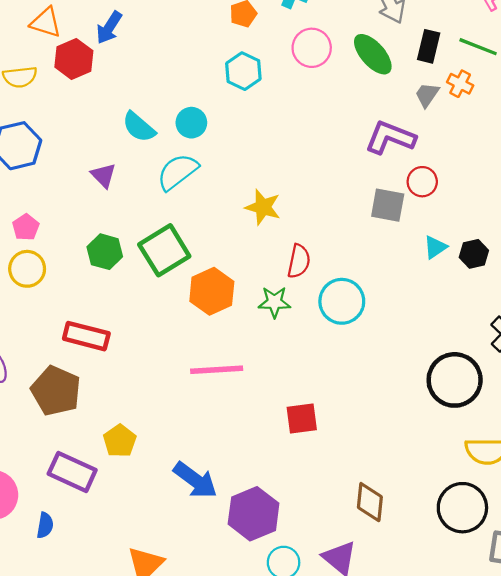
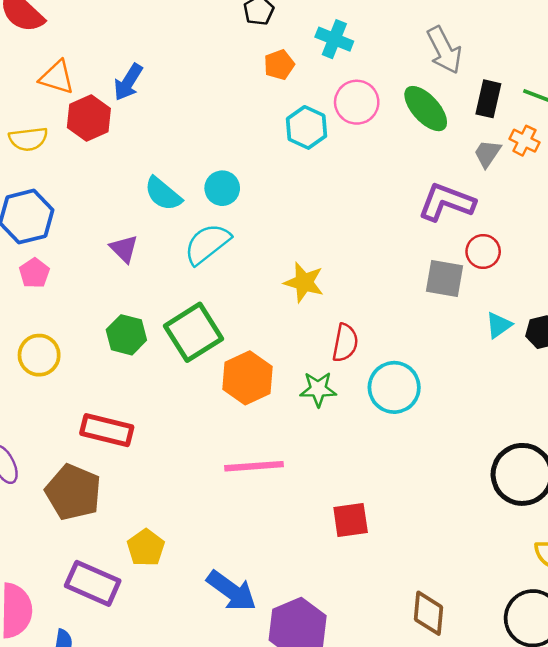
cyan hexagon: (243, 71) -> (307, 127), moved
pink pentagon: (26, 227) -> (34, 273), moved

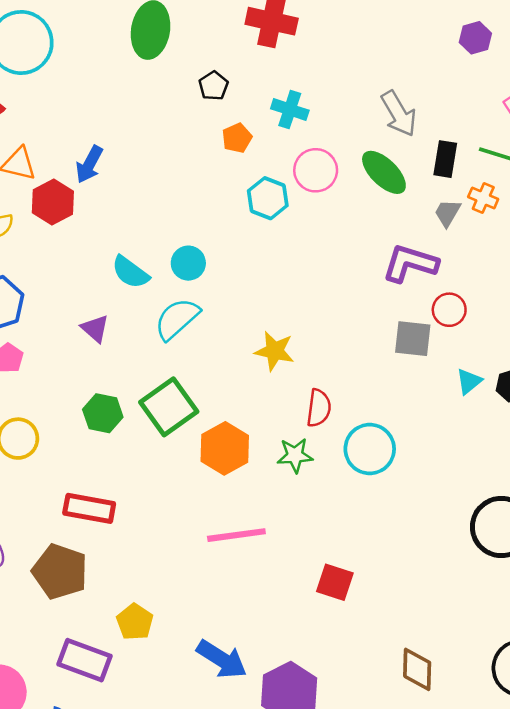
red square: (351, 520) -> (335, 582), turned 30

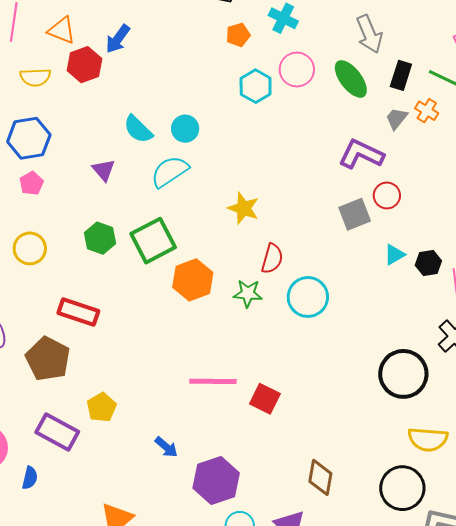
gray square: (413, 339) -> (355, 214), turned -36
pink line: (236, 535) -> (213, 381), moved
blue arrow: (222, 659) -> (166, 447), size x0.6

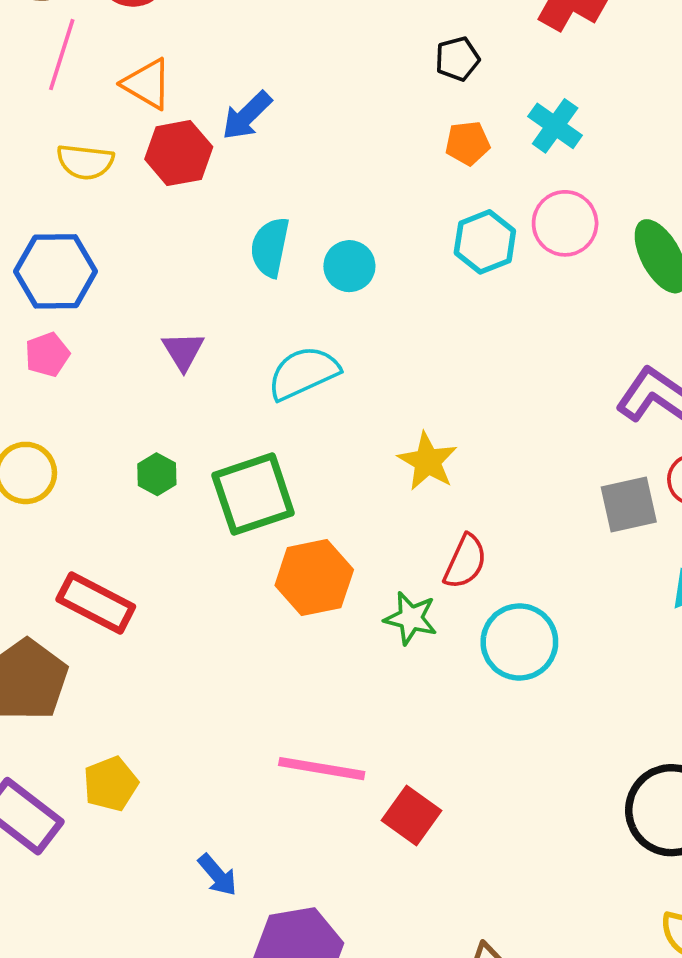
cyan semicircle: (138, 129) -> (270, 247), moved, turned 48
cyan circle: (185, 129) -> (349, 266), moved
green hexagon: (100, 238) -> (157, 474), size x0.7

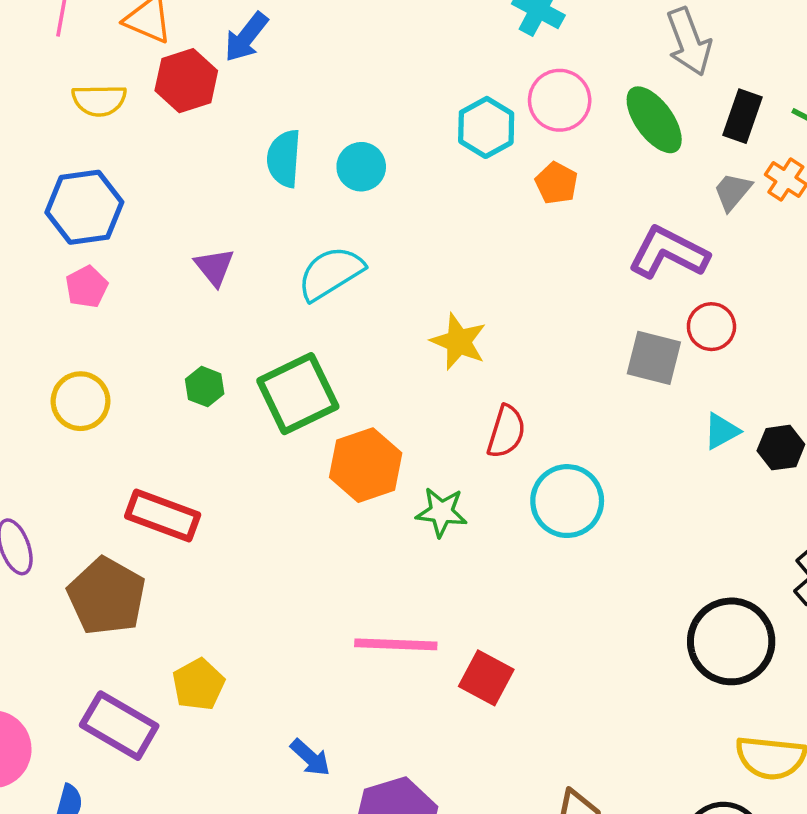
orange pentagon: (468, 143) -> (556, 183), moved, turned -30
gray square: (629, 504) -> (654, 358), turned 34
green star: (411, 618) -> (441, 512), moved

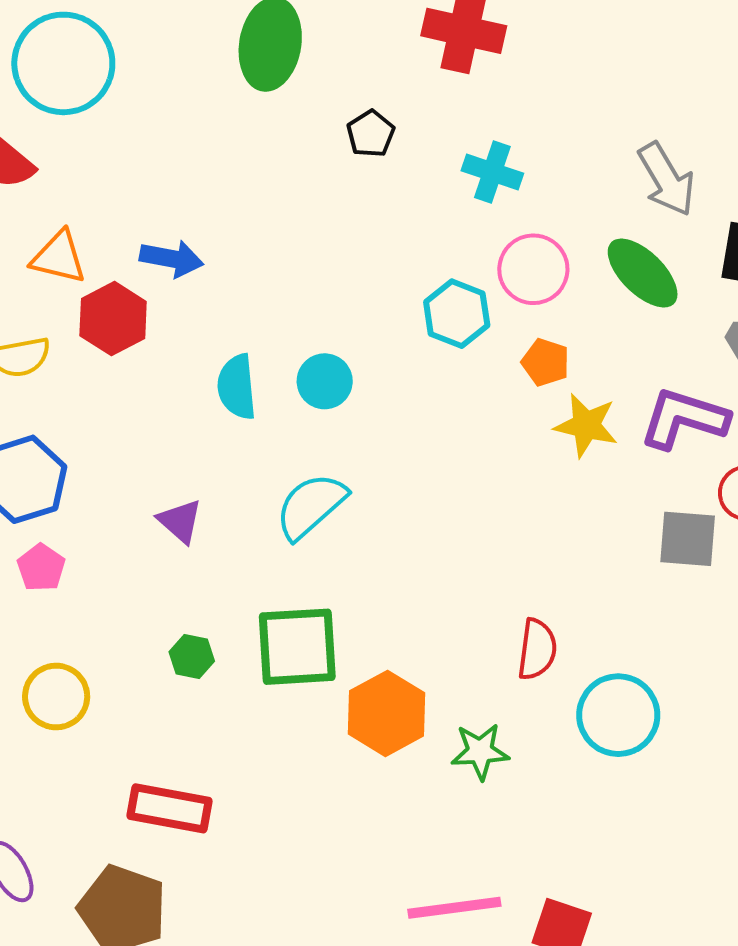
blue arrow: (246, 37) -> (172, 259), turned -108
yellow star: (459, 342) -> (586, 425), moved
green square: (298, 394) -> (297, 647), turned 32

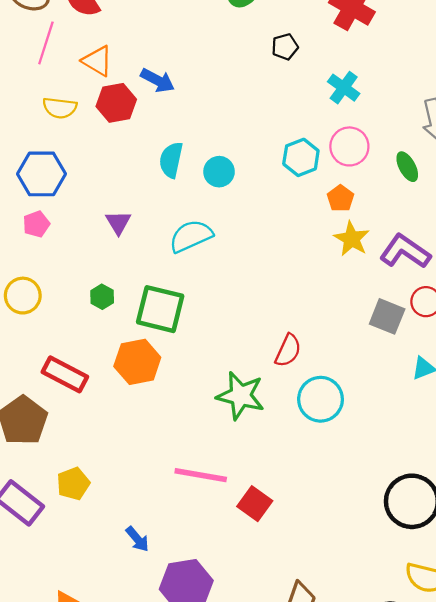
green ellipse: (643, 273) -> (407, 167), size x0.7
orange hexagon: (386, 713) -> (137, 362), moved
green star: (480, 751) -> (241, 396), size x1.5

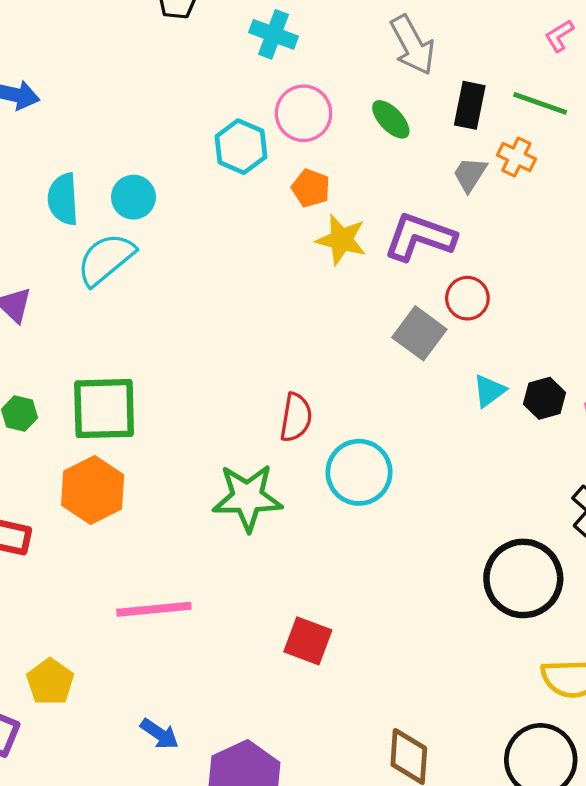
cyan semicircle: (191, 236) -> (106, 259), moved
gray square: (387, 316) -> (419, 333), turned 30
pink line: (201, 475) -> (154, 609), moved

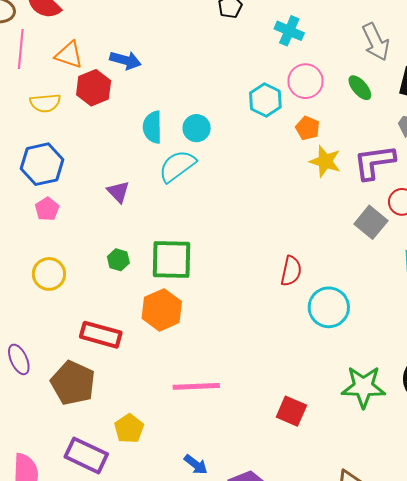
purple L-shape: (420, 237) -> (374, 162), turned -30
green star: (247, 498) -> (363, 387), moved

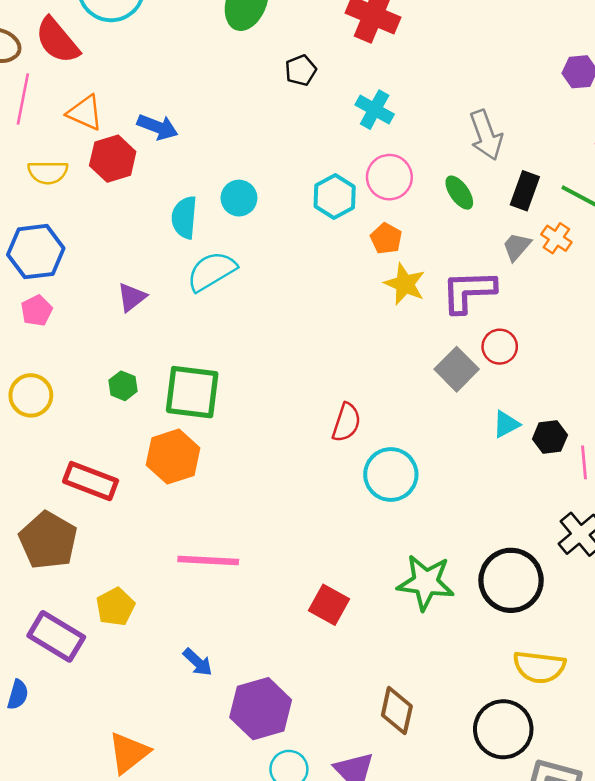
cyan circle: (197, 128) -> (239, 198), moved
purple triangle: (118, 192) -> (132, 297), turned 30

